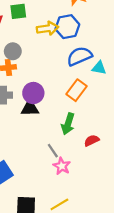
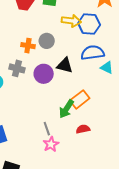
gray circle: (13, 51) -> (47, 41), moved
orange rectangle: (77, 90) -> (80, 99), moved
black triangle: (30, 108) -> (65, 65), moved

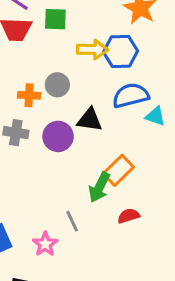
pink star: (51, 144) -> (45, 244), moved

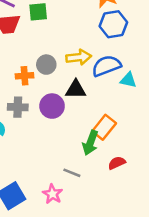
yellow arrow: (92, 49) -> (79, 57), moved
blue hexagon: (120, 52) -> (113, 24), moved
gray line: (72, 221) -> (72, 173), turned -36

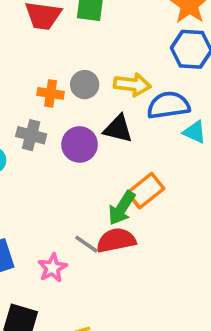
red semicircle: (117, 163) -> (116, 240), moved, size x1.5

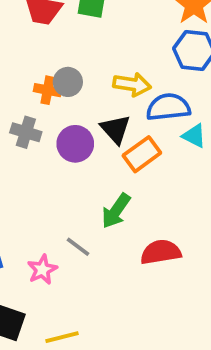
gray circle: (85, 85) -> (68, 82), moved
black triangle: (118, 129) -> (115, 129), turned 32
orange rectangle: (146, 191) -> (142, 154), moved
red semicircle: (116, 240) -> (161, 252), moved

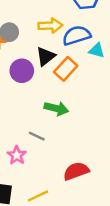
black triangle: (115, 129) -> (46, 56), turned 45
green arrow: (116, 211) -> (56, 108), turned -100
red semicircle: (161, 252) -> (76, 171), moved

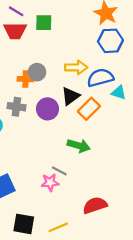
pink star: (17, 155) -> (50, 182), moved, turned 30

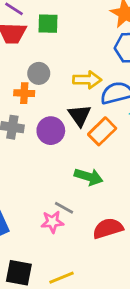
gray circle: (37, 72) -> (39, 73), moved
black triangle: (70, 96) -> (80, 115), turned -30
red semicircle: (95, 205) -> (108, 228), moved

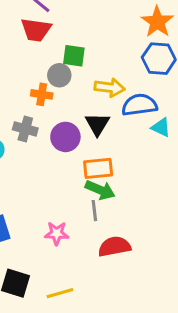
green square: (48, 24) -> (74, 56), moved
orange rectangle: (102, 131) -> (98, 168), moved, turned 32
gray line: (64, 208) -> (94, 211), moved, turned 48

